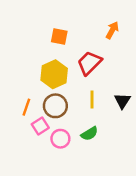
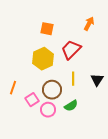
brown circle: (55, 106) -> (52, 90), moved
orange line: (26, 107) -> (13, 88), moved

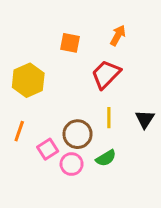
orange arrow: (89, 24) -> (118, 35), moved
yellow hexagon: (43, 59) -> (28, 80), moved

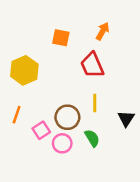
red trapezoid: (106, 74) -> (92, 65), turned -68
black triangle: (145, 119) -> (126, 119), moved
green semicircle: (106, 158) -> (92, 138), turned -90

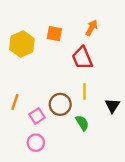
yellow hexagon: (24, 70) -> (22, 44), moved
pink circle: (62, 143) -> (36, 143), moved

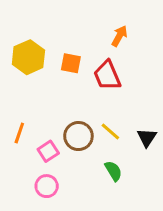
orange square: (54, 34) -> (71, 63), moved
yellow line: (85, 92) -> (110, 131), moved, turned -49
green semicircle: (82, 123) -> (113, 171), moved

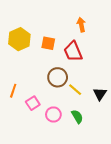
orange arrow: (119, 36) -> (81, 25), turned -40
brown circle: (78, 136) -> (58, 77), moved
pink circle: (47, 186) -> (53, 114), moved

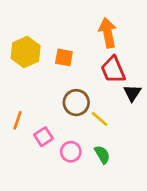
orange arrow: (81, 25) -> (108, 33), size x1.5
red trapezoid: (73, 51) -> (113, 70), moved
black triangle: (100, 94) -> (132, 93), moved

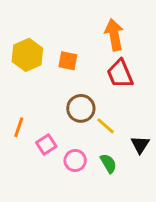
black triangle: (132, 93) -> (140, 145), moved

